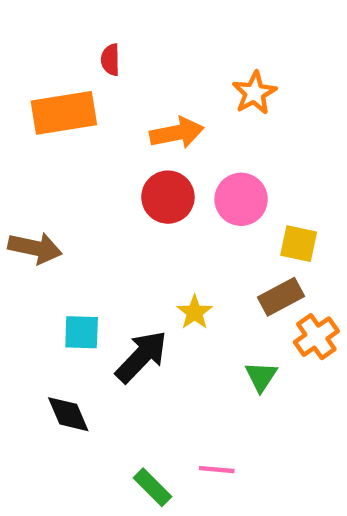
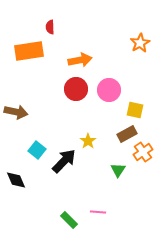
orange star: (254, 93) -> (140, 43), moved
cyan square: (82, 332) -> (37, 150), turned 36
black diamond: (68, 414) -> (16, 180), moved

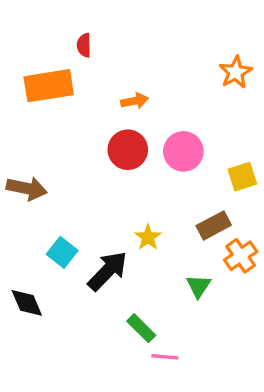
orange arrow: (80, 60) -> (135, 101), size x0.7
yellow square: (135, 110) -> (242, 177), moved, turned -30
green rectangle: (69, 220) -> (141, 328), moved

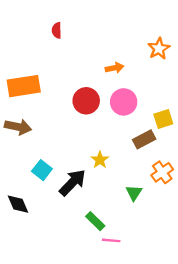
orange rectangle: (49, 86) -> (24, 86), moved
orange arrow: (135, 101) -> (115, 68), moved
brown rectangle: (214, 225) -> (144, 139), moved

